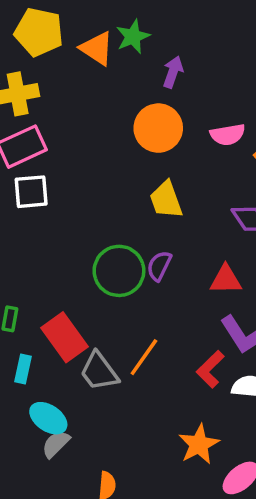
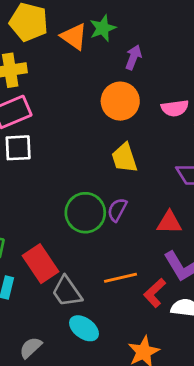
orange line: (144, 357) -> (120, 278), moved, turned 40
cyan ellipse: (48, 418) -> (84, 328), moved

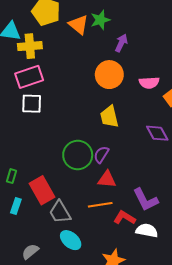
red triangle: (169, 223) -> (107, 179), moved
red L-shape: (155, 293) -> (125, 218), turned 70

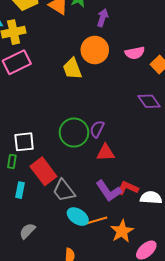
white square: (32, 104) -> (24, 142), moved
yellow trapezoid: (109, 117) -> (72, 69), moved
purple L-shape: (145, 200) -> (109, 191), moved
orange line: (100, 205) -> (95, 221), moved
gray semicircle: (30, 252) -> (27, 231), moved

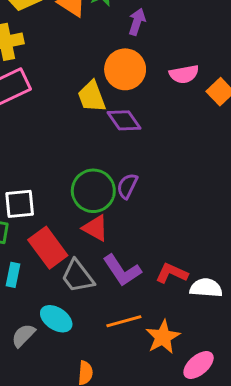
purple diamond: (149, 101) -> (124, 120), moved
red triangle: (106, 153) -> (95, 228), moved, turned 30
purple L-shape: (109, 191) -> (122, 270), moved
cyan ellipse: (78, 217) -> (56, 319), moved

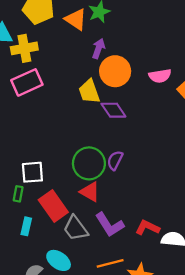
purple arrow: (137, 22) -> (99, 48), moved

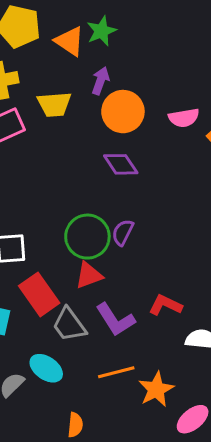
yellow trapezoid: (89, 91) -> (54, 104), moved, turned -75
red triangle: (90, 192) -> (89, 275), turned -50
red L-shape: (147, 228) -> (165, 305), moved

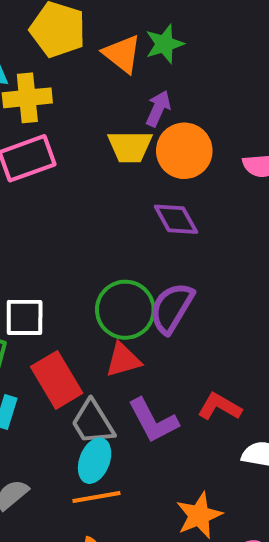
yellow trapezoid: (54, 104) -> (130, 147), moved
purple semicircle: (123, 232) -> (172, 308), size x1.5
cyan ellipse: (46, 368) -> (95, 461), moved, turned 72
orange line: (116, 372) -> (96, 497), moved

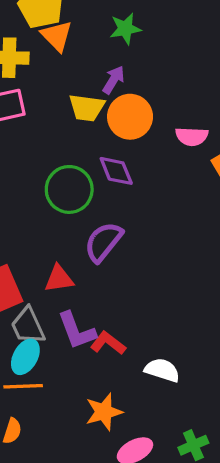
orange triangle: (122, 54) -> (57, 36), moved
green circle: (125, 310) -> (69, 189), moved
red L-shape: (220, 407) -> (108, 343), moved

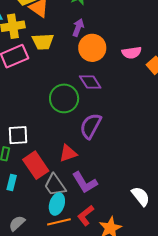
yellow trapezoid: (87, 108) -> (43, 42), moved
red L-shape: (108, 343) -> (86, 215), moved, turned -65
white semicircle: (162, 370) -> (141, 196), turned 45

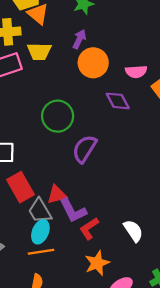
purple diamond: (90, 82) -> (118, 101), moved
red triangle: (68, 153) -> (57, 195), moved
red L-shape: (86, 215) -> (89, 229), moved

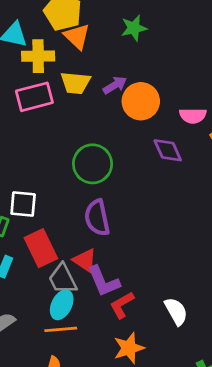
purple arrow: (79, 39) -> (115, 85), moved, turned 30
purple semicircle: (84, 149) -> (97, 218), moved, turned -48
red triangle: (57, 195) -> (85, 260), turned 45

